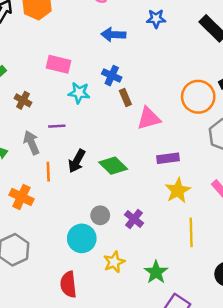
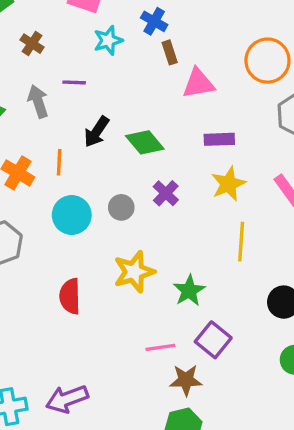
cyan star: (79, 93) -> (108, 40), turned -30
orange line: (48, 172) -> (59, 162), moved
purple cross: (134, 219) -> (166, 193), moved
cyan circle: (82, 238) -> (72, 215), moved
yellow star: (114, 262) -> (134, 272), size x1.4

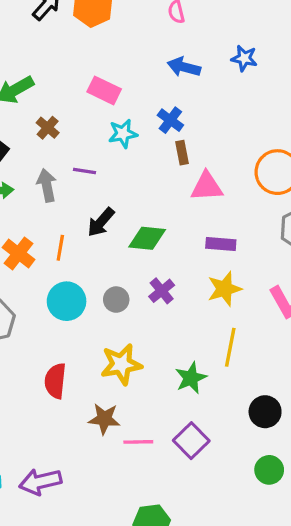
green diamond: (145, 142) -> (147, 238), turned -51
green star: (189, 291) -> (191, 378), moved
brown star: (186, 380) -> (104, 419), moved

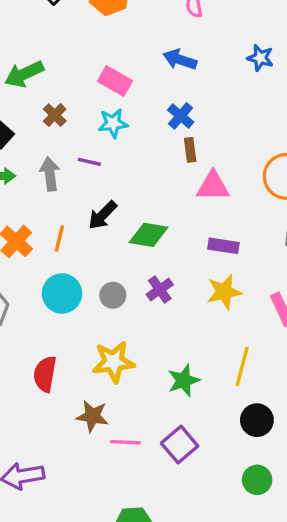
blue arrow: (184, 67) -> (180, 60), moved
cyan star: (123, 134) -> (113, 123), moved
yellow line: (230, 347) -> (242, 367), moved

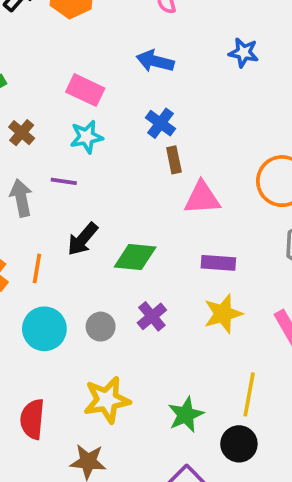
black circle: (257, 420) -> (239, 444), moved

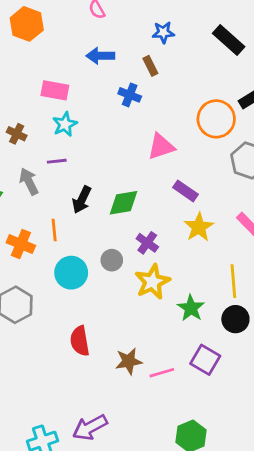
blue cross: (161, 123) -> (130, 95), moved
brown rectangle: (174, 160) -> (150, 66), moved
purple rectangle: (218, 263) -> (186, 191), turned 45
yellow star: (107, 400) -> (152, 282), moved

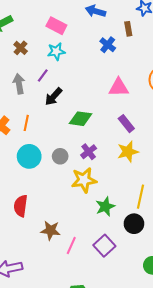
purple line: (57, 161) -> (43, 76), turned -64
black arrow: (82, 200) -> (53, 97), moved
pink line: (162, 373) -> (71, 245), turned -66

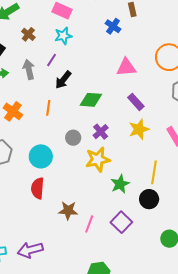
orange line: (26, 123) -> (48, 108), moved
cyan circle: (29, 156) -> (41, 156), moved

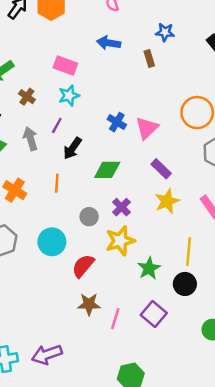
blue cross: (113, 26) -> (117, 122), moved
pink triangle: (126, 67) -> (147, 128), turned -35
red semicircle: (38, 188) -> (83, 266), moved, turned 40

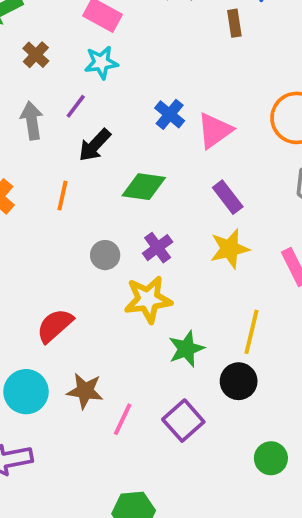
cyan circle: (52, 242) -> (26, 392), moved
red semicircle: (83, 266) -> (55, 326), moved

